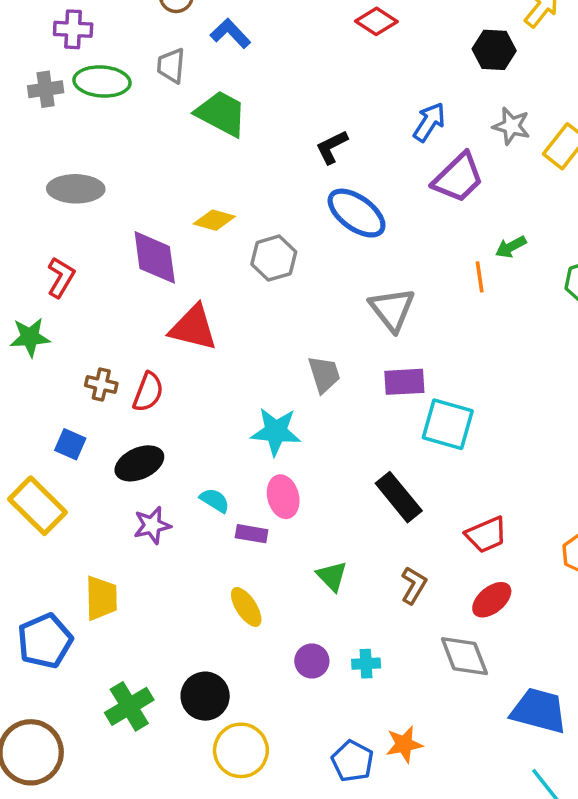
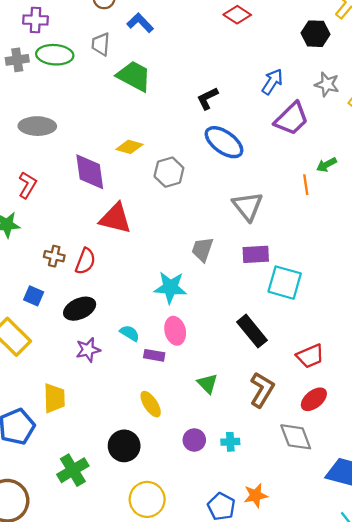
gray trapezoid: (324, 374) -> (202, 249), turned -144
brown L-shape: (414, 585) -> (262, 390), size x1.4
black circle: (205, 696) -> (124, 446), moved

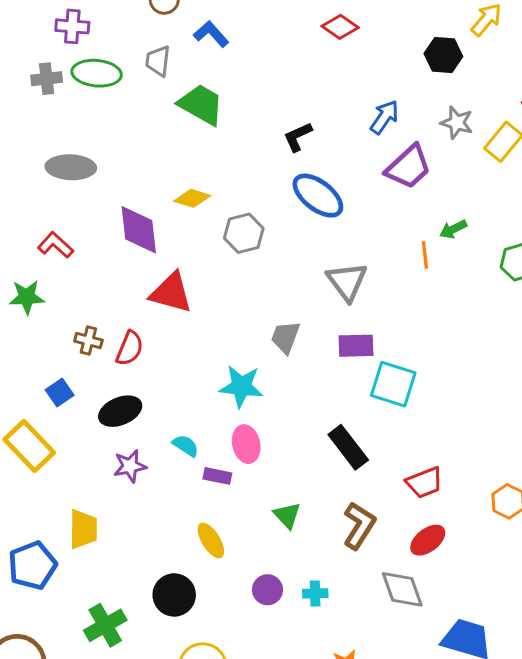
red L-shape: (27, 185) -> (55, 245), turned -80
blue square: (34, 296) -> (60, 393), turned 30

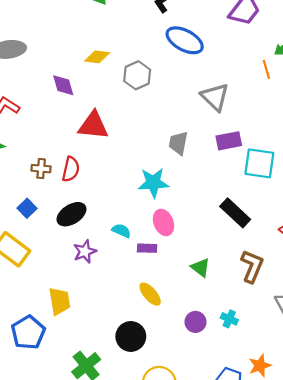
purple diamond: (139, 230) -> (63, 85), size x0.7
cyan cross: (315, 593) -> (229, 319), turned 35

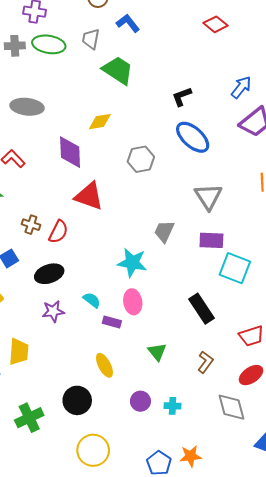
yellow diamond: (97, 57) -> (100, 122), moved, turned -30
purple diamond: (63, 85) -> (70, 152), size x1.4
brown L-shape: (252, 266) -> (205, 362), size x0.7
cyan cross: (229, 319) -> (173, 406), turned -35

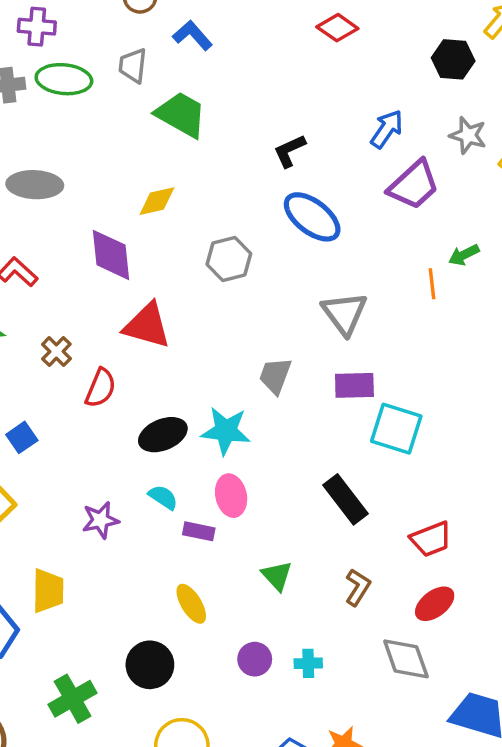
brown cross: (31, 225) -> (56, 351), moved, turned 30
black ellipse: (49, 274) -> (163, 435), moved

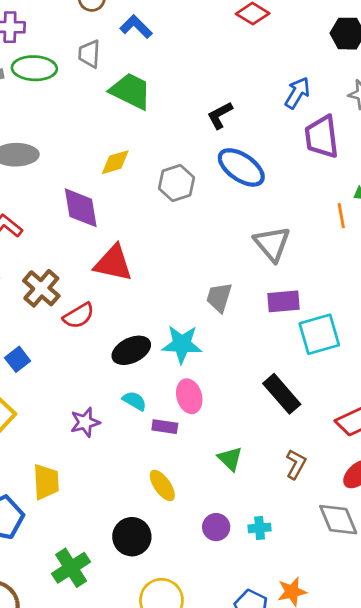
purple trapezoid: (414, 185) -> (322, 137), turned 129
gray hexagon: (229, 259) -> (177, 183), moved
brown cross: (56, 351) -> (41, 288), size x1.5
red semicircle: (100, 388) -> (79, 316), turned 40
cyan square: (396, 429) -> (319, 334), turned -30

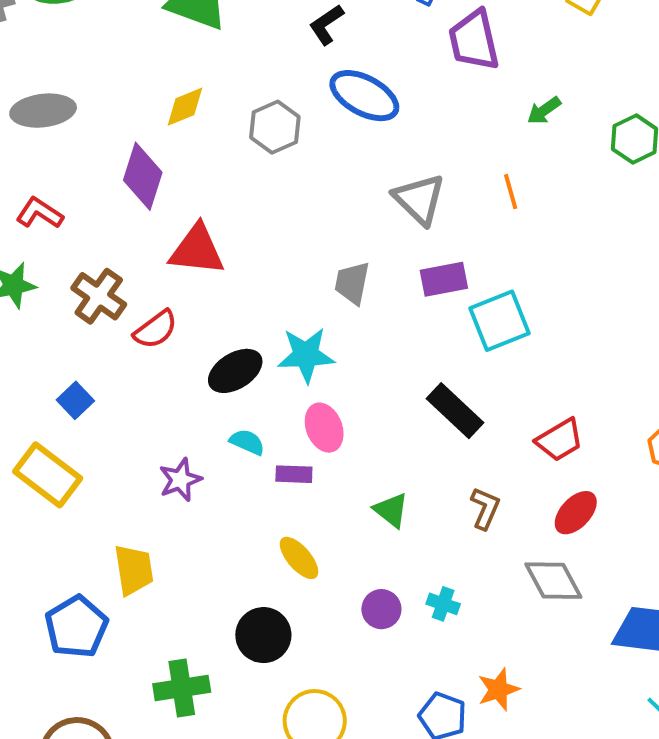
purple diamond: (81, 208) -> (143, 176), turned 33
orange line: (341, 216) -> (511, 192), moved
cyan cross: (260, 528) -> (443, 604), turned 30
green cross: (71, 568) -> (182, 688), turned 30

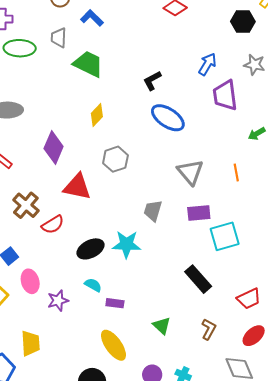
yellow diamond: (185, 107) -> (97, 115), moved, turned -30
gray hexagon: (275, 127) -> (115, 159), moved
pink ellipse: (324, 428) -> (30, 281), moved
yellow ellipse: (299, 558) -> (113, 345), size x1.4

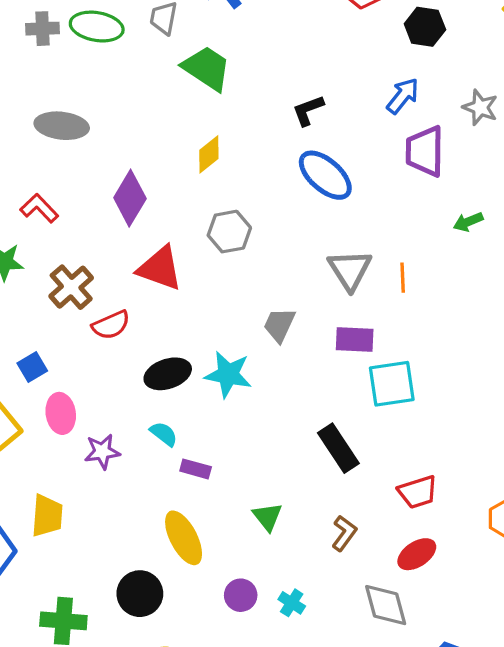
black hexagon: (243, 22) -> (425, 27), moved
orange line: (236, 172) -> (403, 278), moved

